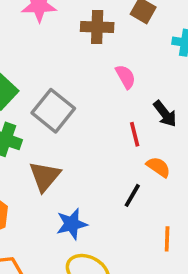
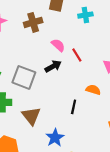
black arrow: (165, 114) -> (53, 66), moved, turned -63
red line: (135, 134) -> (77, 55), moved
black line: (132, 195) -> (74, 107), moved

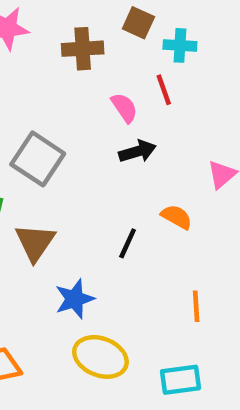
cyan cross: (85, 15) -> (180, 45), moved
red line: (77, 55) -> (164, 90), moved
black arrow: (53, 66) -> (138, 151), moved

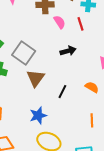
pink semicircle: (124, 108) -> (60, 22), moved
orange semicircle: (177, 217) -> (92, 87), moved
brown triangle: (35, 242) -> (35, 78), moved

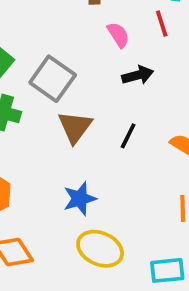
pink semicircle: (60, 22) -> (118, 35), moved
black line: (62, 92) -> (128, 136), moved

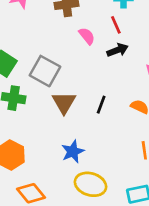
black arrow: (138, 75) -> (118, 50), moved

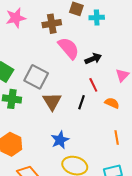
red line: (116, 25) -> (93, 85), moved
pink semicircle: (87, 36) -> (69, 48), size x1.6

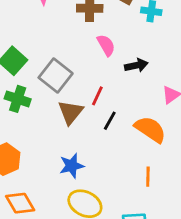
pink semicircle: (69, 48) -> (106, 45), size x0.7
red line: (93, 85) -> (97, 96), moved, turned 40
orange semicircle: (112, 103) -> (150, 129), size x1.6

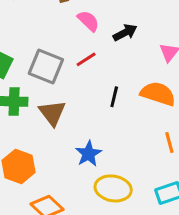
red line: (97, 96) -> (86, 59), moved, turned 48
brown triangle: (71, 112) -> (52, 113), moved

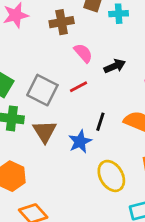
blue star: (88, 154) -> (80, 142), moved
yellow ellipse: (113, 188) -> (111, 176), moved, turned 44

